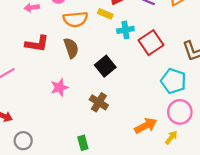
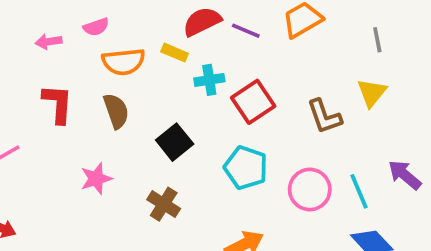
red L-shape: (37, 44) -> (58, 104), turned -95
cyan pentagon: (173, 81) -> (246, 168), moved
pink circle: (180, 112) -> (310, 190), moved

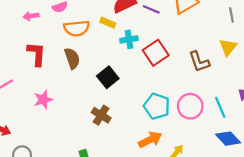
cyan pentagon: (246, 168) -> (157, 106), moved
pink star: (96, 179) -> (43, 100), moved

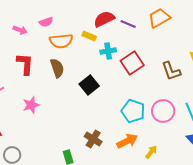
pink arrow: (31, 16) -> (20, 30), turned -152
brown cross: (101, 115) -> (93, 139), moved

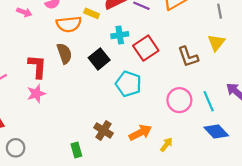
yellow rectangle: (89, 36) -> (92, 13), moved
red L-shape: (25, 64) -> (37, 66), moved
black square: (89, 85) -> (99, 59), moved
cyan pentagon: (133, 111) -> (128, 84), moved

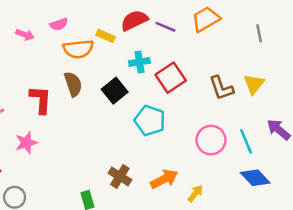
yellow triangle: (216, 43) -> (254, 84), moved
pink star: (36, 94) -> (26, 143), moved

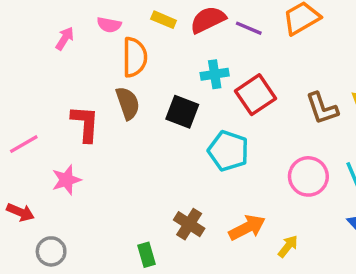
pink semicircle: (59, 24) -> (109, 25), turned 30
pink arrow: (25, 35) -> (65, 38), turned -78
yellow rectangle: (106, 36) -> (164, 20), moved
orange semicircle: (78, 49) -> (135, 57), turned -84
black square: (115, 91) -> (182, 112), turned -30

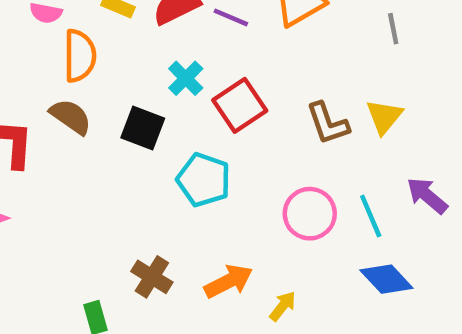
cyan cross: (215, 74) -> (186, 78), turned -36
brown semicircle: (128, 103) -> (71, 117), turned -36

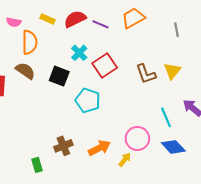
pink circle: (310, 214) -> (137, 138), moved
brown cross: (152, 277) -> (63, 146), turned 36

